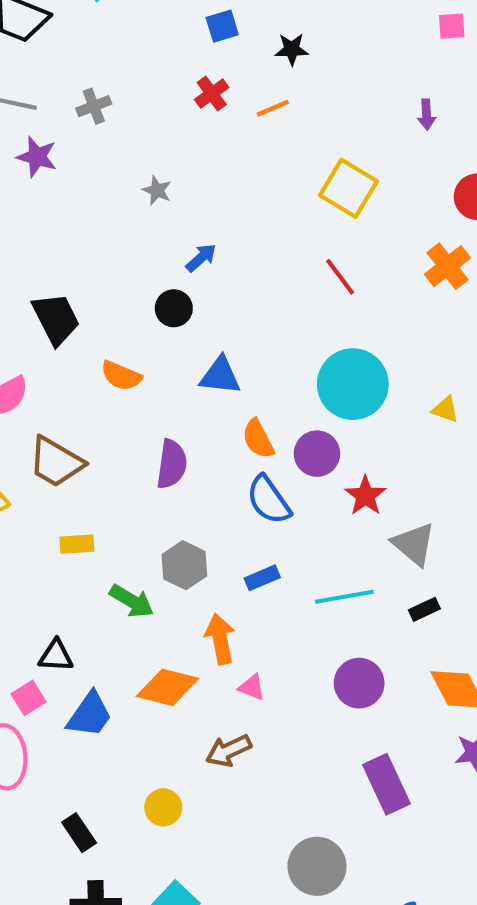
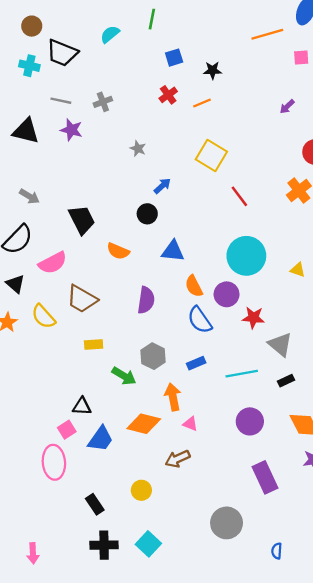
purple arrow: (426, 115) -> (287, 107), turned 49
yellow square: (349, 188) -> (211, 156), moved
red star: (365, 496) -> (253, 318), turned -30

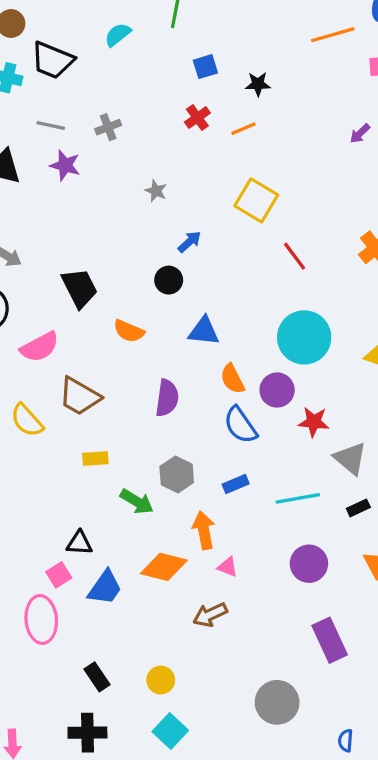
yellow circle: (141, 490) -> (161, 680), moved
black cross: (104, 545) -> (87, 733), moved

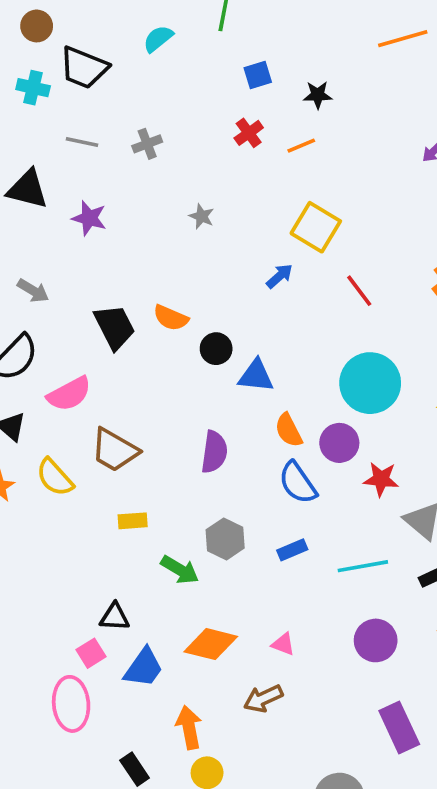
purple star: (65, 165) -> (89, 218), moved
blue arrow: (189, 242) -> (280, 276), moved
black circle: (169, 280) -> (216, 349), moved
orange semicircle: (129, 331) -> (171, 318), moved
orange arrow: (204, 530) -> (189, 727), moved

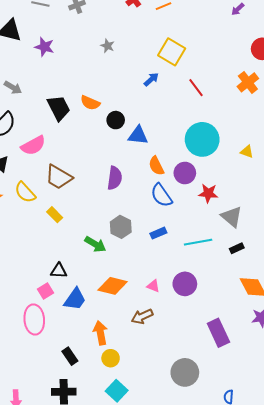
yellow rectangle: (133, 521) -> (55, 215), moved, turned 49
purple circle: (376, 640) -> (185, 284), moved

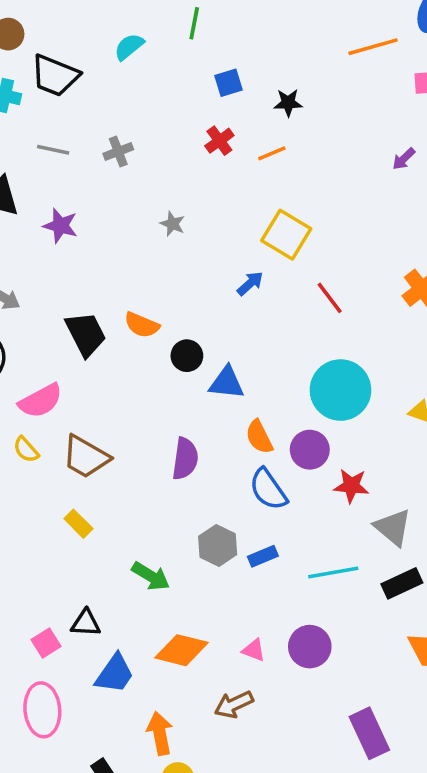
yellow semicircle: (25, 192) -> (26, 450), moved, size x0.7
gray hexagon: (121, 227) -> (218, 545), moved
black rectangle: (237, 248) -> (402, 583), size x1.5
pink square: (45, 291) -> (46, 643), moved

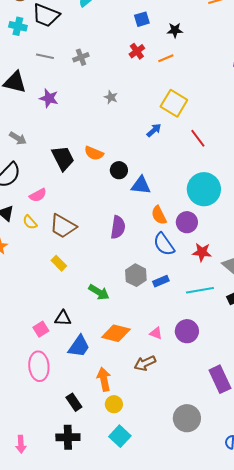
pink semicircle: (41, 401) -> (38, 195), size x0.7
red star: (351, 486) -> (202, 252), moved

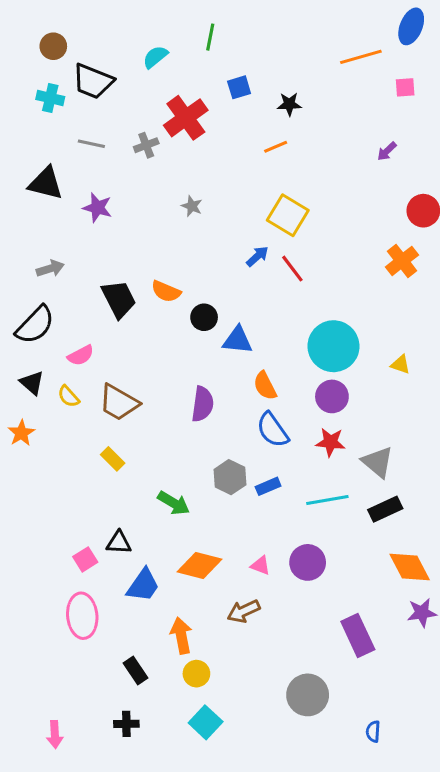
red cross: (137, 51) -> (186, 118), moved, size x1.8
gray arrow: (18, 138) -> (50, 269), turned -48
red line: (198, 138) -> (292, 269), moved
purple circle: (187, 222) -> (332, 396), moved
black cross: (68, 437) -> (126, 724), size x0.7

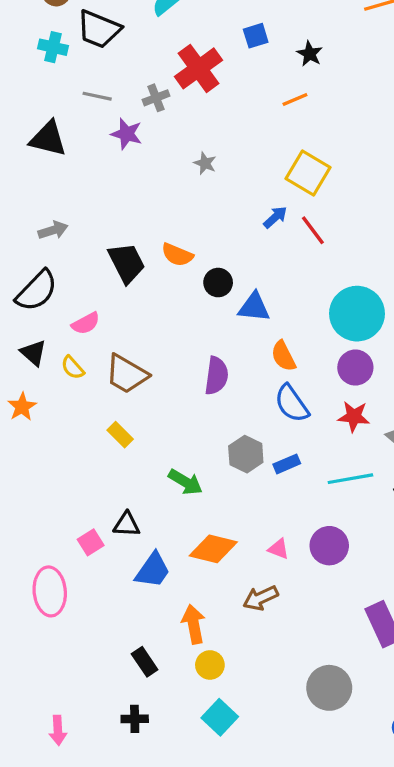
black star: (289, 104) -> (310, 54), turned 30
purple star: (97, 208) -> (127, 134), moved
pink ellipse: (82, 616) -> (50, 591), moved

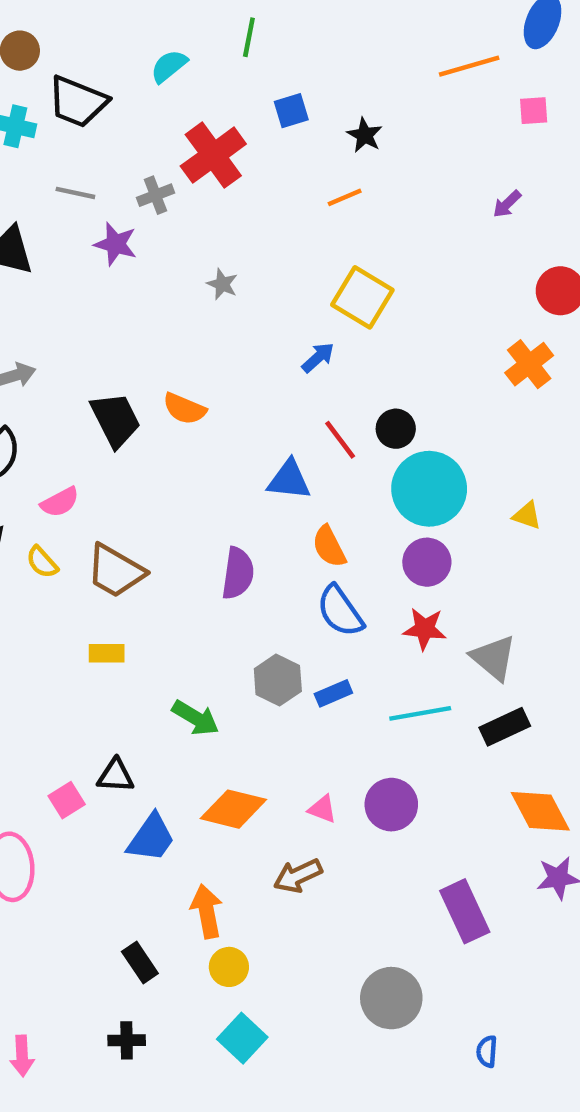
red line: (313, 230) -> (340, 440), moved
black circle: (218, 283) -> (396, 429), moved
yellow rectangle: (120, 435) -> (107, 653), turned -45

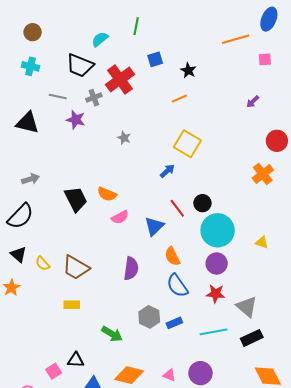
black trapezoid: (78, 102) -> (80, 65), moved
blue triangle: (289, 480) -> (154, 226), turned -50
pink semicircle: (60, 502) -> (120, 217), moved

